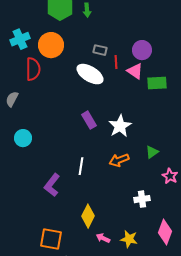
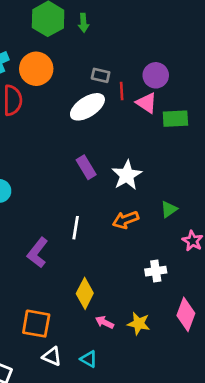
white ellipse: (90, 74) -> (87, 107), turned -64

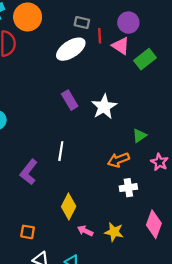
green rectangle: (175, 119) -> (145, 59), turned -35
orange arrow: (126, 220) -> (118, 160), moved
orange square: (36, 324) -> (28, 232), size x0.6

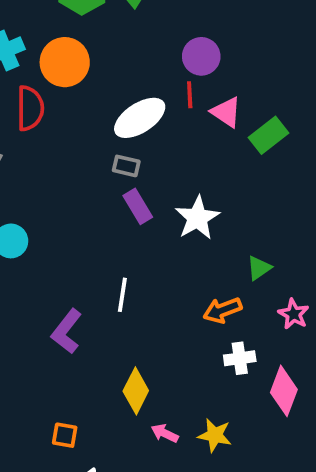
gray rectangle: (82, 23) -> (126, 166), moved
purple circle: (128, 23) -> (201, 56), moved
pink diamond: (154, 224) -> (284, 391), moved

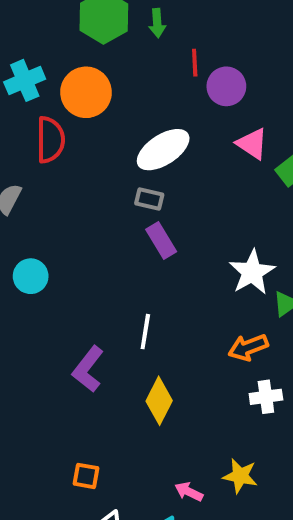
red line: (190, 95) -> (195, 63), moved
white star: (197, 218) -> (252, 272), moved
yellow diamond: (136, 391) -> (159, 401), moved
pink arrow: (165, 433) -> (189, 492), moved

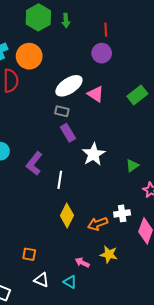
red line: (195, 63) -> (106, 30), moved
pink triangle: (252, 144) -> (96, 94), moved
white star: (252, 272) -> (93, 154), moved
orange arrow: (248, 347) -> (98, 224), moved
purple L-shape: (88, 369) -> (34, 163), moved

